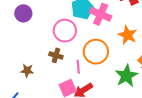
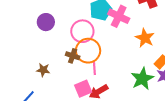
purple circle: (23, 13) -> (46, 22), moved
orange circle: (96, 52) -> (88, 51), moved

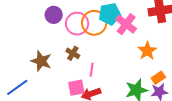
pink circle: (82, 31) -> (77, 24), moved
orange circle: (88, 51) -> (94, 23), moved
brown star: (43, 70) -> (41, 61), size x1.5

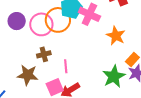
brown cross: (73, 53) -> (44, 54), turned -32
brown star: (41, 61) -> (28, 75), moved

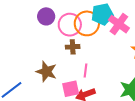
brown cross: (44, 54) -> (73, 47), moved

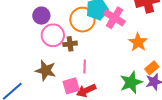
pink circle: (70, 25) -> (53, 35), moved

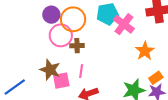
orange circle: (82, 20) -> (73, 19), moved
pink line: (85, 66) -> (81, 71), moved
pink square: (71, 86) -> (61, 81), moved

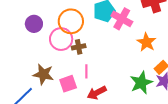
purple circle: (51, 15) -> (34, 24), moved
brown star: (50, 70) -> (43, 74), moved

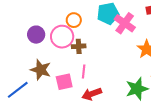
orange circle: (71, 21) -> (74, 20), size x0.6
purple circle: (34, 24) -> (36, 35), moved

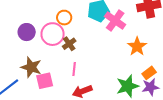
brown cross: (79, 46) -> (69, 44), turned -32
pink square: (64, 82) -> (45, 81), moved

